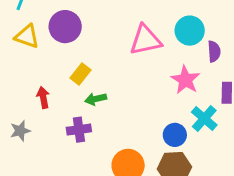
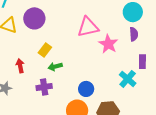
cyan circle: (190, 31) -> (133, 12), moved
pink star: (185, 80) -> (108, 44), moved
blue circle: (175, 135) -> (86, 89), moved

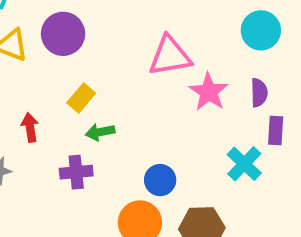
purple semicircle: (134, 34) -> (259, 93), moved

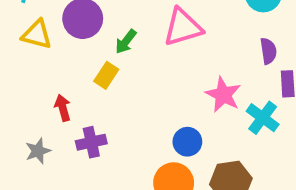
pink star: (209, 92) -> (223, 95), moved
green arrow: (100, 132) -> (126, 42), moved, turned -35
purple cross: (76, 172) -> (91, 142), moved

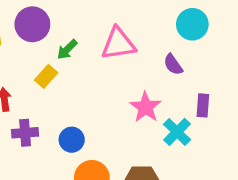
purple semicircle: (268, 51) -> (173, 65), moved, turned 145
blue circle: (187, 142) -> (72, 140), moved

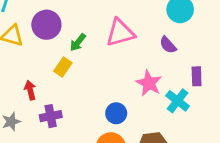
blue circle: (72, 140) -> (116, 113), moved

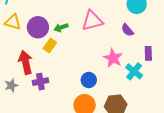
purple circle: (46, 25) -> (38, 27), moved
green arrow: (78, 42) -> (61, 27), turned 32
red arrow: (30, 90) -> (26, 62), size x1.6

